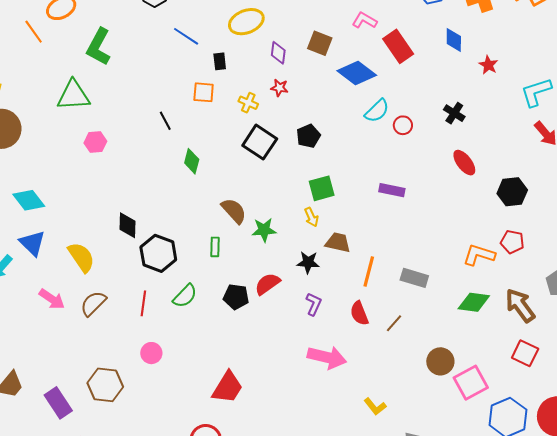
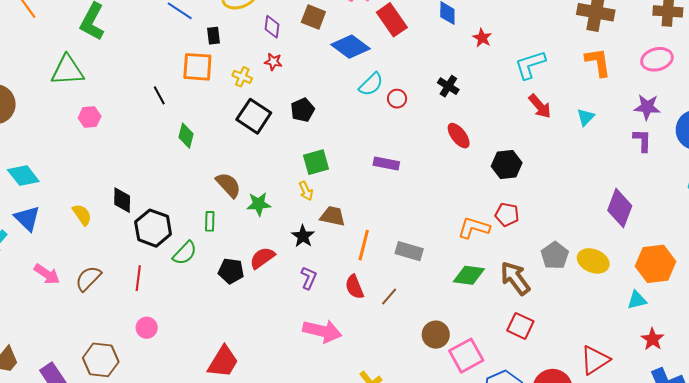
orange square: (204, 92) -> (197, 67), size x1.4
yellow semicircle: (81, 257) -> (82, 215), moved, size x0.7
black star: (308, 262) -> (303, 236), turned 30
green semicircle: (185, 296) -> (185, 253), moved

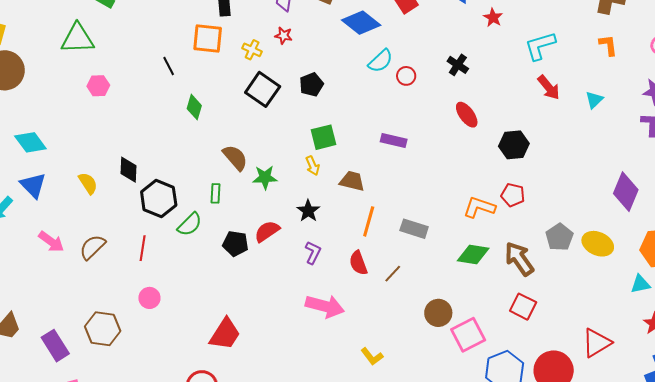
orange L-shape: (598, 62) -> (608, 45), size x0.7
brown trapezoid: (333, 216) -> (352, 181), moved

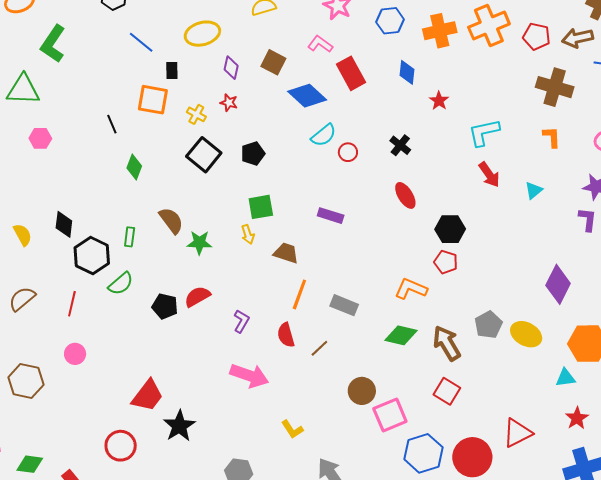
green rectangle: (216, 193) -> (130, 237), moved
red pentagon: (513, 195) -> (446, 262), moved
black star: (308, 211) -> (179, 426), moved, size x1.4

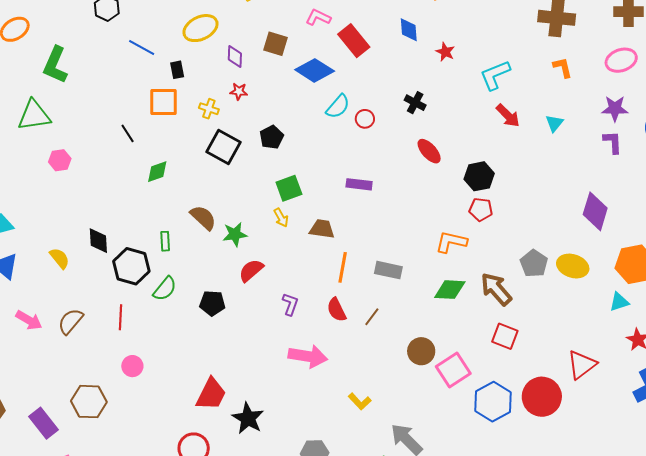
green diamond: (134, 167) -> (157, 172), turned 60
red semicircle: (197, 297) -> (251, 270), moved

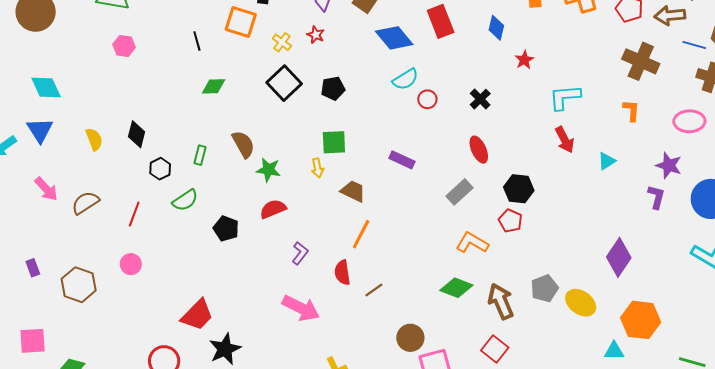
black hexagon: (131, 266) -> (160, 169), size x0.6
gray rectangle: (388, 270) -> (459, 192), moved, turned -72
purple rectangle: (44, 423) -> (33, 268), moved, size x0.6

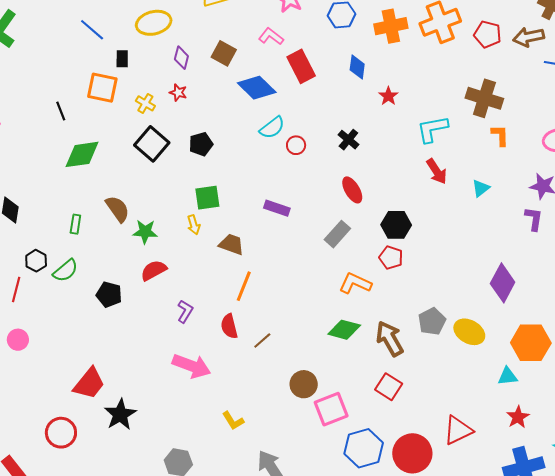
brown cross: (641, 61) -> (484, 98), moved
green diamond: (214, 86) -> (82, 154), size x1.5
black hexagon: (160, 169) -> (36, 261), moved

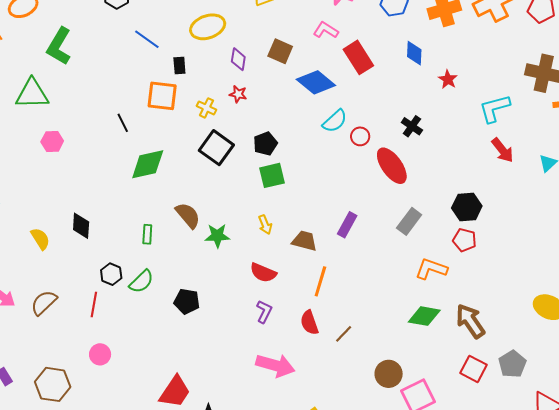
red ellipse: (352, 190) -> (392, 166), moved, size x1.4
green square: (207, 198) -> (272, 175), moved
purple rectangle: (277, 208) -> (347, 225), moved, turned -75
red semicircle: (154, 270) -> (263, 273), moved, turned -124
gray pentagon: (432, 321) -> (512, 364), moved

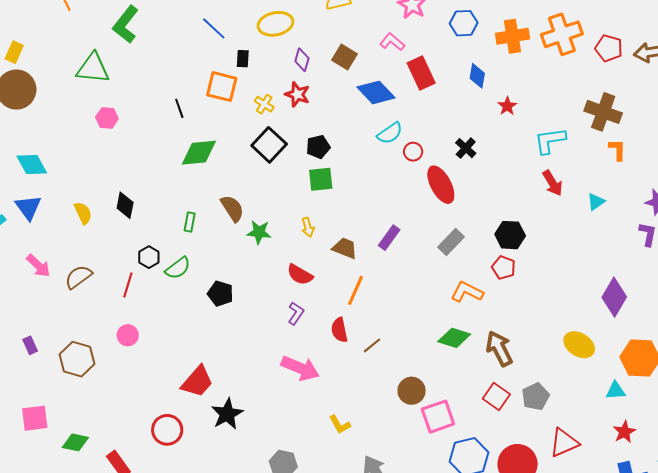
red star: (238, 94) -> (297, 94), size x1.4

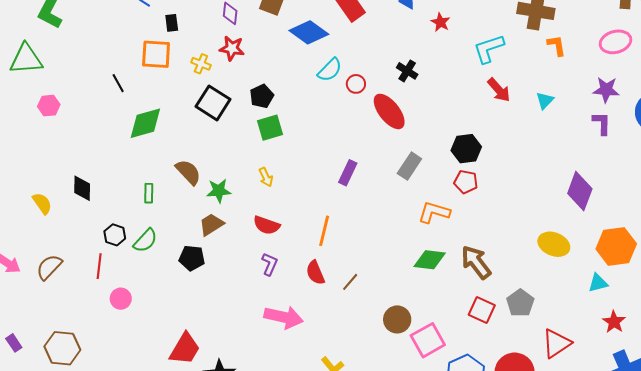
brown trapezoid: (345, 248) -> (211, 224), moved, turned -44
pink circle: (128, 335) -> (121, 299), moved

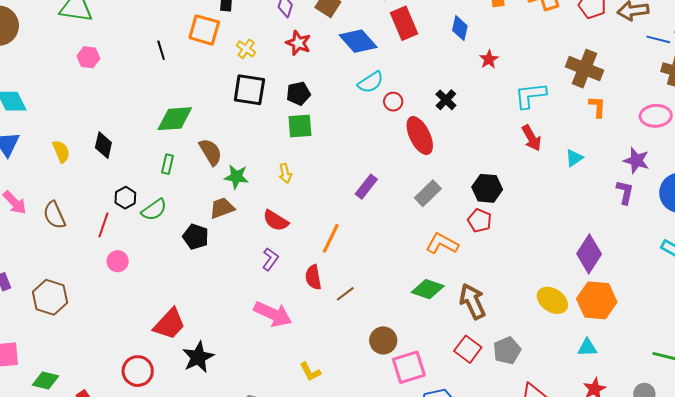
red star: (232, 48) -> (298, 43), moved
black square: (213, 103) -> (249, 90), turned -36
green diamond: (145, 123) -> (175, 119), moved
orange hexagon: (616, 246) -> (597, 300), moved
brown semicircle: (49, 267) -> (54, 215), turned -80

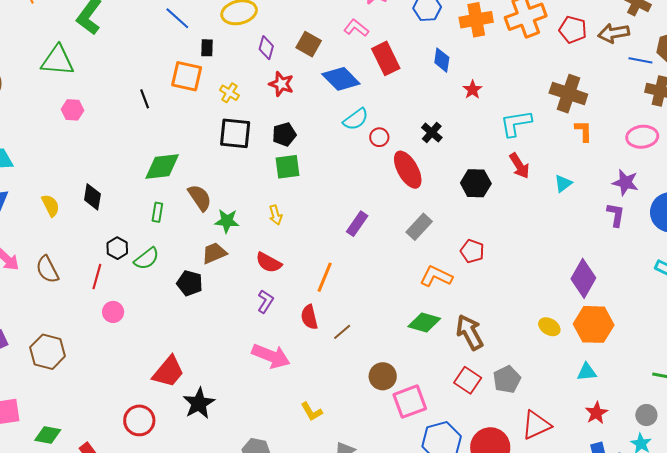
black hexagon: (487, 188) -> (476, 183), moved
yellow ellipse: (552, 300) -> (549, 327), size x0.7

